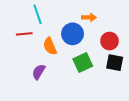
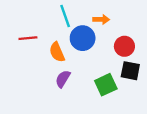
cyan line: (38, 14) -> (65, 16), moved
green square: (83, 63) -> (106, 85), moved
purple semicircle: (39, 72) -> (63, 79), moved

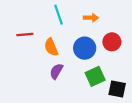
blue circle: (83, 38) -> (85, 48), moved
black square: (130, 71) -> (117, 89), moved

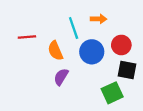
cyan line: (58, 15) -> (74, 28), moved
green square: (95, 76) -> (112, 93), moved
black square: (117, 89) -> (127, 70), moved

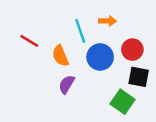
red line: (27, 37) -> (29, 41), turned 36
green square: (112, 93) -> (122, 102), turned -30

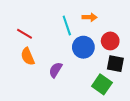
orange semicircle: (60, 56) -> (28, 56), moved

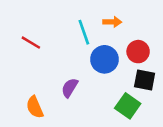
orange semicircle: (28, 56) -> (35, 107), moved

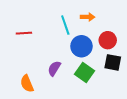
red line: (31, 43) -> (24, 33), turned -35
green square: (128, 106) -> (84, 72), moved

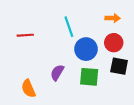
orange arrow: (88, 17) -> (113, 18), moved
green square: (84, 72) -> (89, 77), turned -30

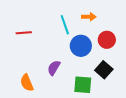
orange arrow: (113, 18) -> (89, 17), moved
black square: (119, 66) -> (104, 70), moved, turned 30
green square: (89, 77) -> (83, 85), moved

